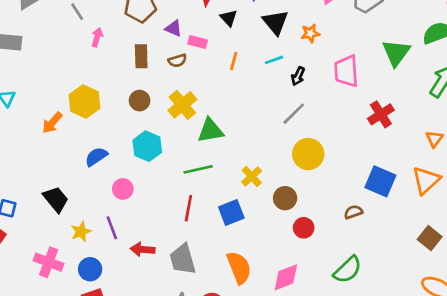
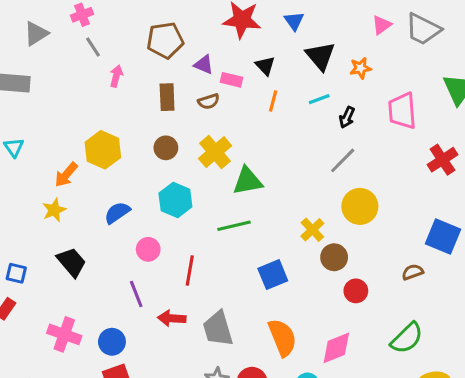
black triangle: (229, 18) -> (265, 66), moved
yellow cross: (252, 176) -> (312, 230), moved
red line: (188, 208) -> (190, 271), moved
yellow star: (81, 232) -> (54, 210), moved

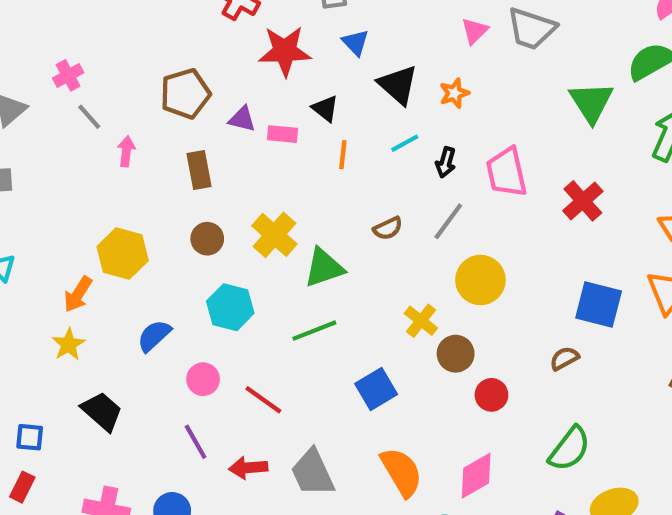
brown semicircle: (209, 101) -> (388, 228), moved
pink trapezoid: (402, 111) -> (507, 172), moved
red line: (190, 271) -> (263, 400), turned -56

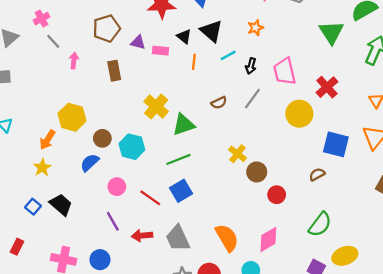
black triangle: (398, 85) -> (211, 31), moved
brown circle: (207, 239) -> (102, 138), moved
yellow circle: (480, 280) -> (299, 114), moved
blue square: (376, 389) -> (181, 191), moved
blue square: (30, 437) -> (33, 207), moved, turned 35

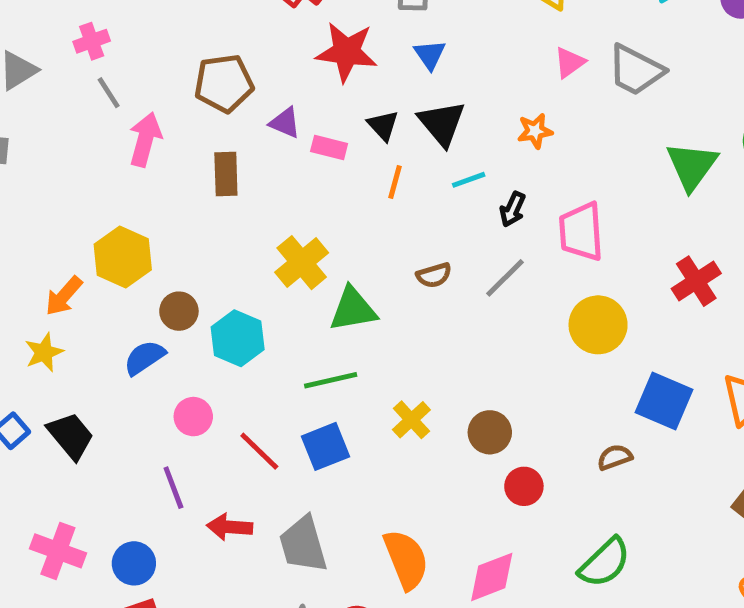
pink arrow: (74, 61) -> (145, 139), size x1.5
red cross: (327, 87) -> (696, 281), moved
yellow cross: (237, 154) -> (411, 420), moved

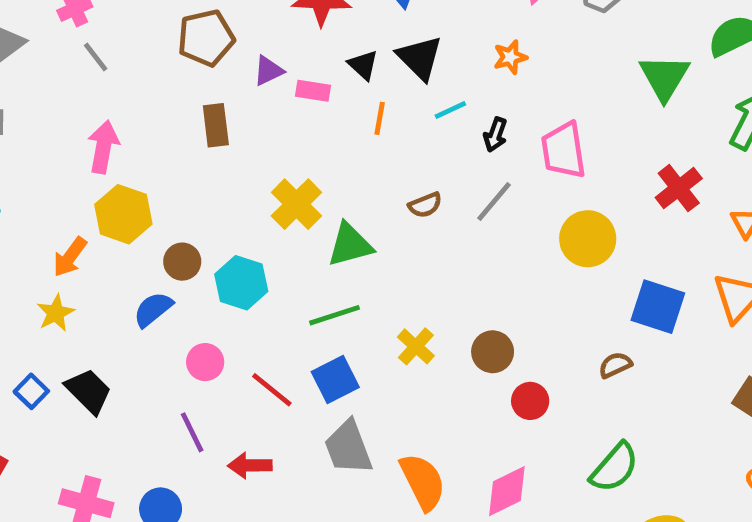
purple triangle: (285, 123) -> (268, 71), turned -44
pink arrow: (145, 139) -> (103, 147), moved
gray trapezoid: (303, 544) -> (348, 447), moved

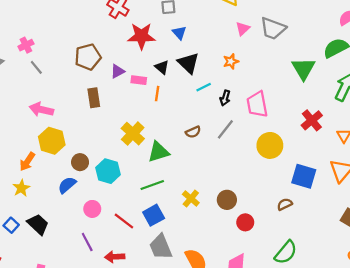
orange line: (380, 118) -> (157, 94), moved
pink arrow: (103, 147) -> (41, 109), turned -85

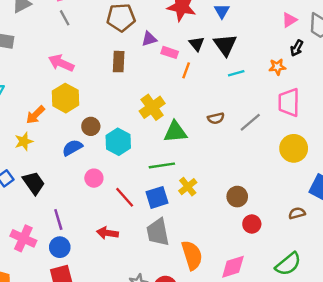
orange star: (231, 61) -> (277, 67), moved
black arrow: (225, 98) -> (297, 48), moved
yellow cross: (191, 198) -> (188, 187), moved
purple line: (87, 242) -> (58, 220), moved

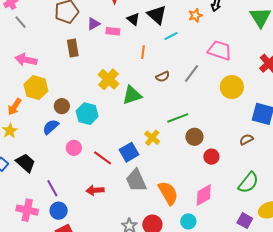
orange star: (277, 67) -> (195, 15), moved
orange line: (186, 70) -> (143, 52), moved
pink trapezoid: (289, 102) -> (220, 50), turned 120
green line: (162, 165) -> (178, 118), moved

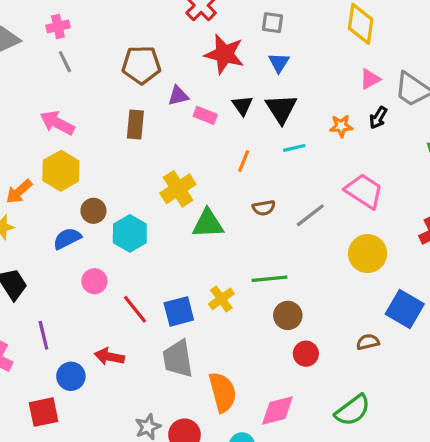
blue circle: (59, 211) -> (71, 376), moved

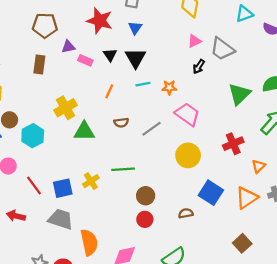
orange star: (341, 126) -> (169, 88), moved
brown circle: (288, 315) -> (146, 196), moved
gray trapezoid: (178, 359) -> (61, 219), turned 115

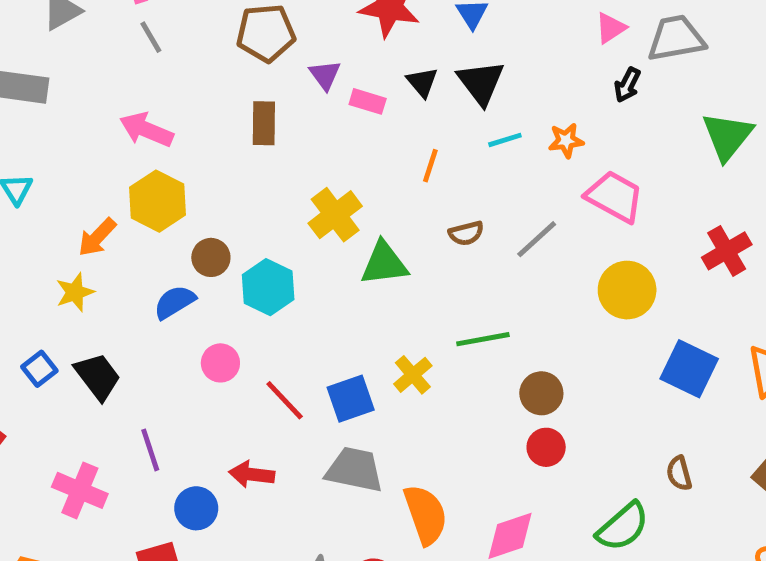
purple triangle: (68, 47) -> (325, 75), turned -48
gray trapezoid: (222, 49) -> (676, 38), turned 140
brown semicircle: (186, 213) -> (679, 473), moved, turned -88

